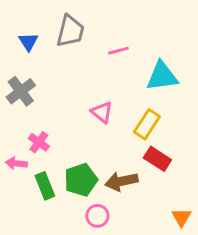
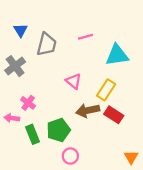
gray trapezoid: (70, 31) -> (47, 44), moved
brown arrow: (121, 181) -> (88, 110), moved

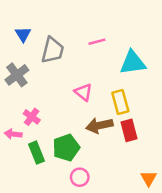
yellow rectangle: (106, 90) -> (120, 102), turned -48
red rectangle: (114, 115) -> (129, 130), turned 42

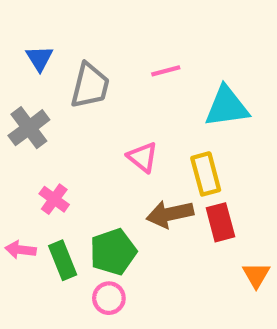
pink arrow: (13, 134) -> (21, 250), moved
pink circle: (80, 177) -> (109, 298), moved
orange triangle: (149, 178) -> (256, 275), moved

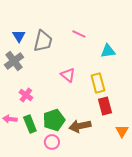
blue triangle: (39, 58) -> (19, 36), moved
pink line: (166, 71) -> (79, 34), turned 40
cyan triangle: (227, 107) -> (108, 51), size x0.7
brown arrow: (170, 214) -> (80, 126), moved

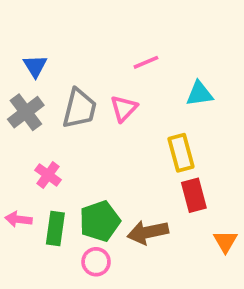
pink line: (79, 34) -> (146, 62), turned -48
gray trapezoid: (43, 41) -> (79, 108), moved
pink triangle: (68, 75) -> (124, 108), moved, turned 35
green rectangle: (30, 124) -> (55, 229), turned 30

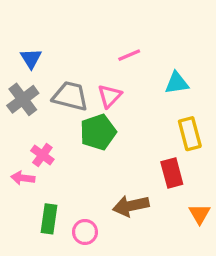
gray trapezoid: (79, 108) -> (70, 96), turned -90
yellow rectangle: (181, 153) -> (190, 134), moved
pink arrow: (18, 219) -> (23, 178), moved
green pentagon: (100, 221) -> (98, 132), moved
green rectangle: (55, 229) -> (49, 219), moved

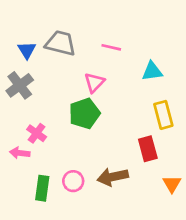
pink line: (129, 55) -> (111, 47), turned 36
gray trapezoid: (70, 96) -> (61, 43), moved
pink circle: (85, 232) -> (73, 181), moved

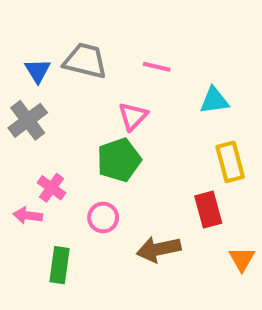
pink circle: (73, 181) -> (103, 217), moved

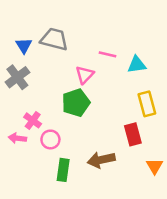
pink line: (157, 67) -> (108, 54), moved
pink circle: (103, 217) -> (50, 139), moved
green rectangle: (59, 265) -> (63, 170), moved

